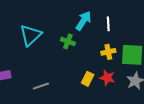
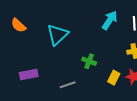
green cross: (68, 41) -> (89, 61), moved

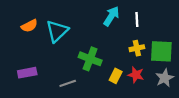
orange semicircle: (18, 25) -> (29, 26), moved, turned -70
green cross: (89, 61) -> (90, 59), size x1.5

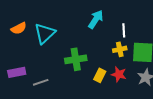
white line: (137, 19) -> (124, 30), moved
green cross: (90, 59) -> (76, 59), turned -30
gray line: (68, 83) -> (41, 82), moved

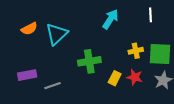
white line: (124, 30) -> (151, 15), moved

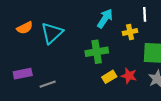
yellow cross: (136, 51) -> (130, 32), moved
green cross: (89, 61) -> (97, 52), moved
yellow rectangle: (115, 78) -> (109, 77), turned 32

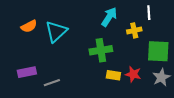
yellow rectangle: (109, 77) -> (113, 75), turned 40

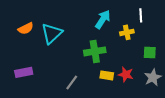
green square: (158, 51) -> (150, 52), size x0.6
gray line: (52, 83) -> (72, 82), moved, turned -35

